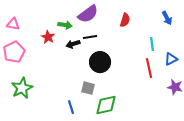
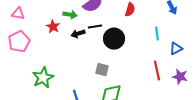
black circle: (100, 62) -> (114, 39), moved
red line: (149, 68) -> (157, 71), moved
green star: (22, 88) -> (43, 78), moved
gray square: (88, 88) -> (102, 70), moved

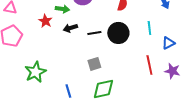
black line: (95, 27) -> (94, 33), moved
black circle: (114, 39) -> (118, 33), moved
gray square: (102, 70) -> (94, 64), turned -32

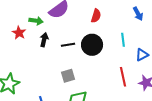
black arrow: (70, 28) -> (44, 40), turned 120

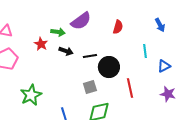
black arrow: (44, 40) -> (66, 51), turned 96
black circle: (92, 45) -> (109, 67), moved
red line: (123, 77) -> (130, 88), moved

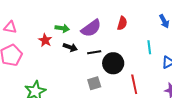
purple semicircle: (81, 21) -> (91, 28), moved

